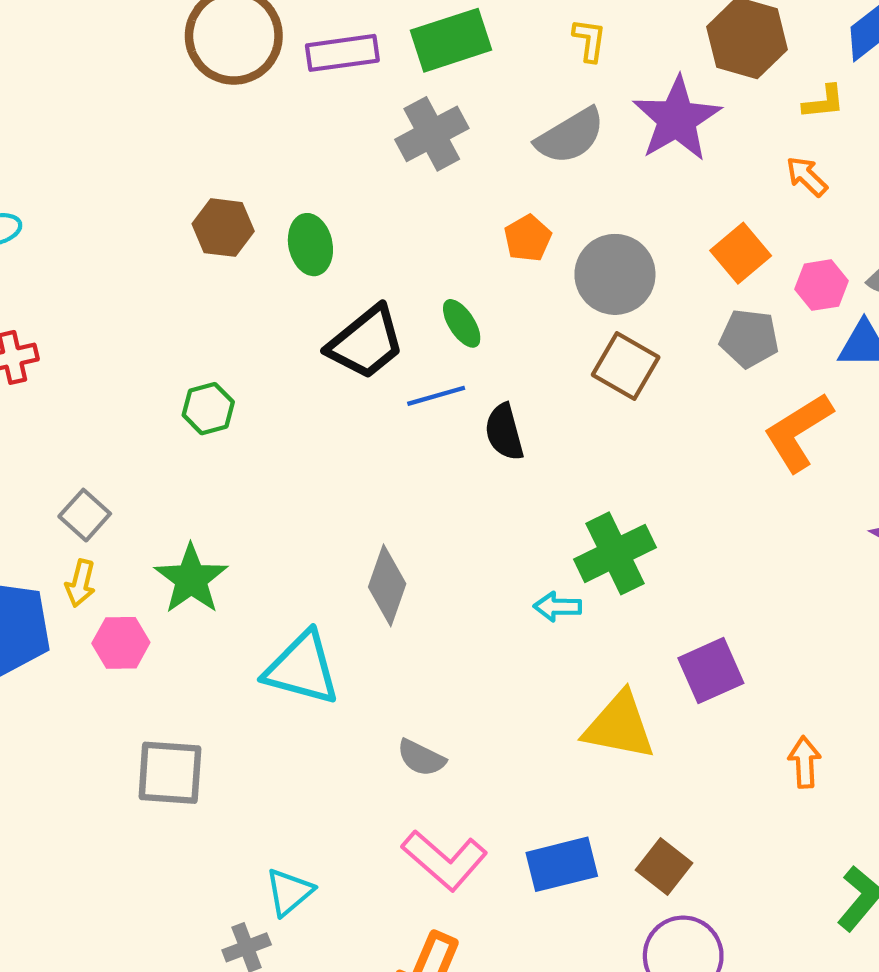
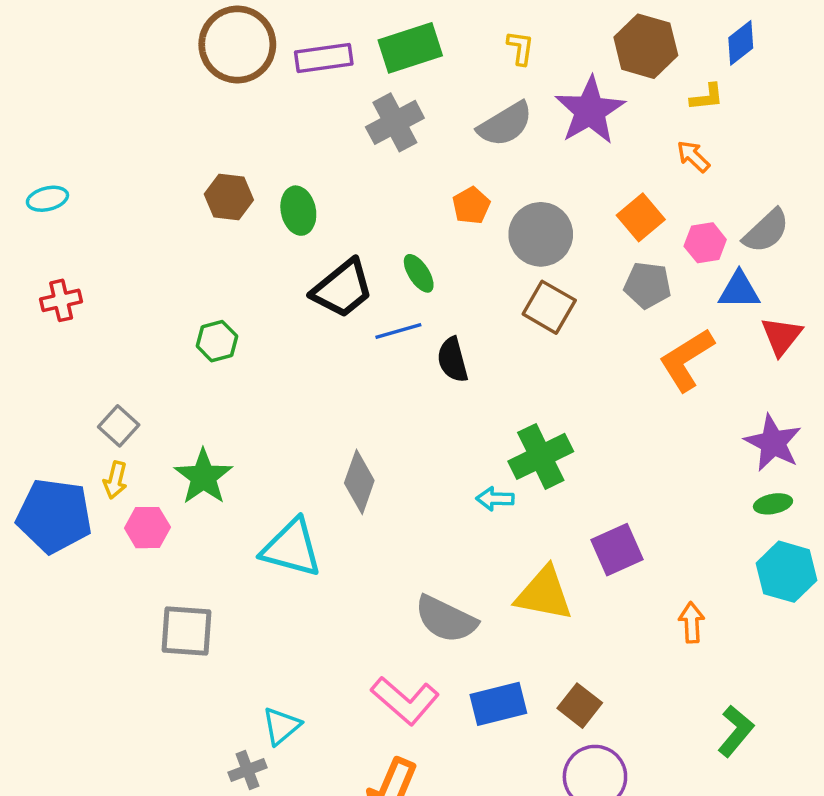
gray semicircle: (421, 758) -> (446, 619), moved, size x1.6

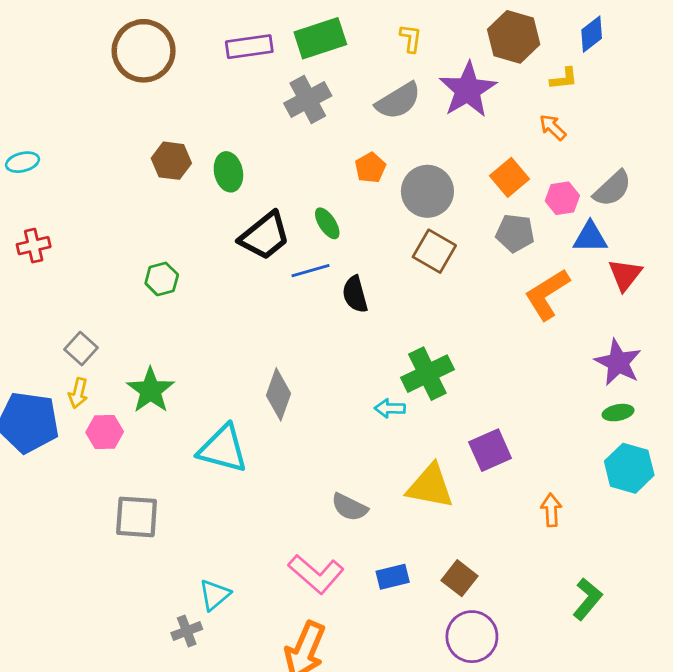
brown circle: (237, 44) -> (144, 51), moved
gray semicircle: (446, 619) -> (349, 507), size x0.7
blue rectangle: (498, 704) -> (393, 577), size x0.7

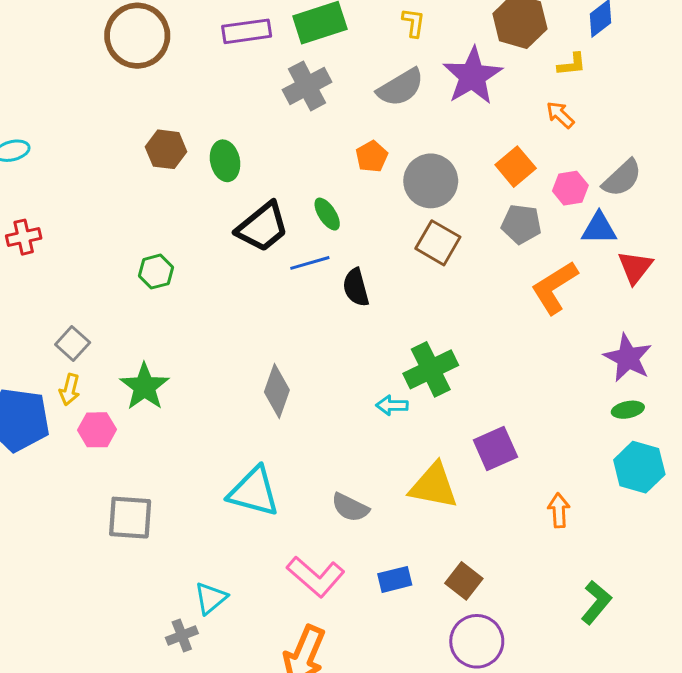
cyan triangle: (223, 449) -> (254, 492), moved

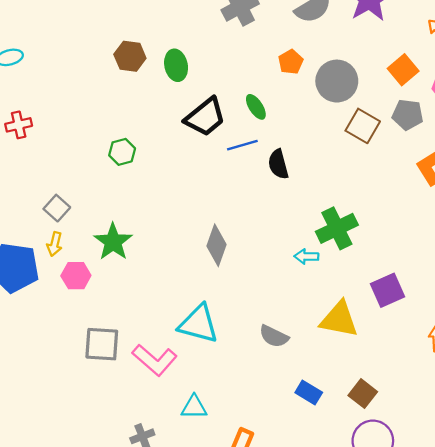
brown square: (438, 243) -> (363, 126), moved
pink L-shape: (316, 577) -> (155, 360), moved
blue rectangle: (395, 579) -> (309, 392), turned 45
cyan triangle: (211, 598) -> (194, 407), moved, turned 40

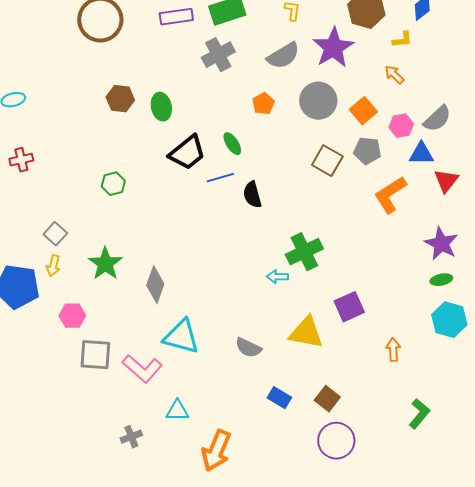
gray circle: (337, 81) -> (318, 101), moved
gray diamond: (217, 245) -> (155, 285), moved
pink hexagon: (76, 276) -> (72, 316), moved

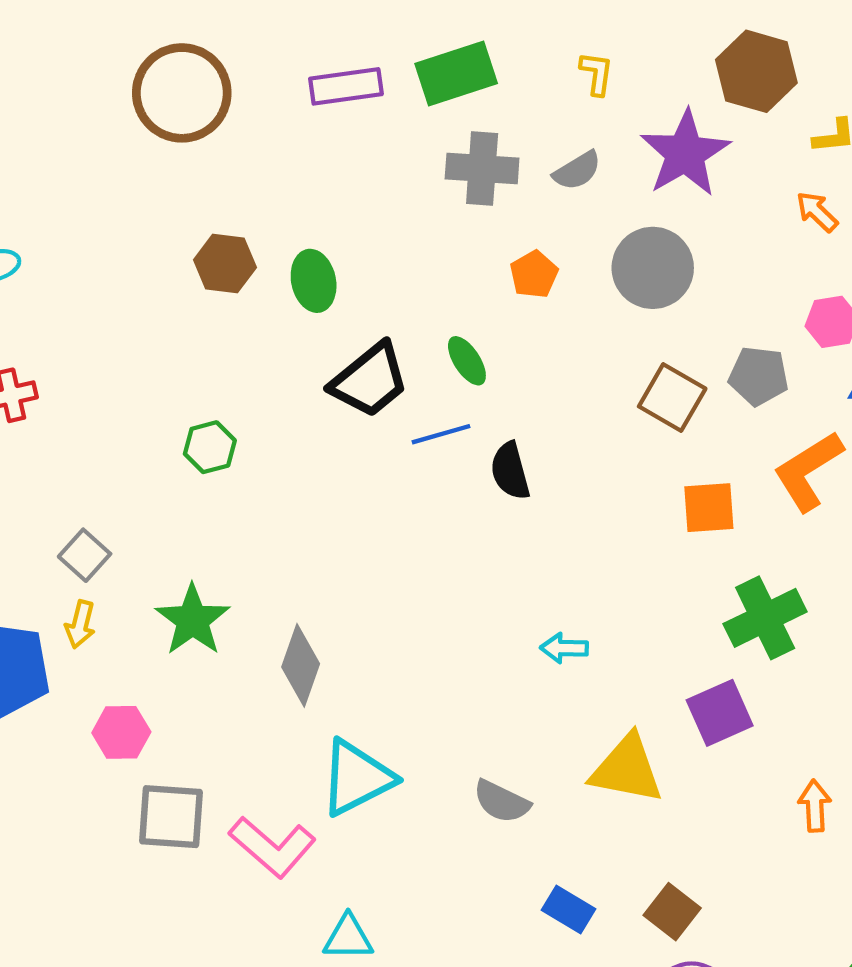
gray cross: (218, 55) -> (482, 169), moved, turned 32
gray semicircle: (283, 56) -> (577, 171), size x0.7
orange square: (363, 111) -> (709, 508), moved, turned 36
green cross: (304, 252) -> (765, 618), moved
cyan triangle: (181, 337) -> (357, 778), turned -42

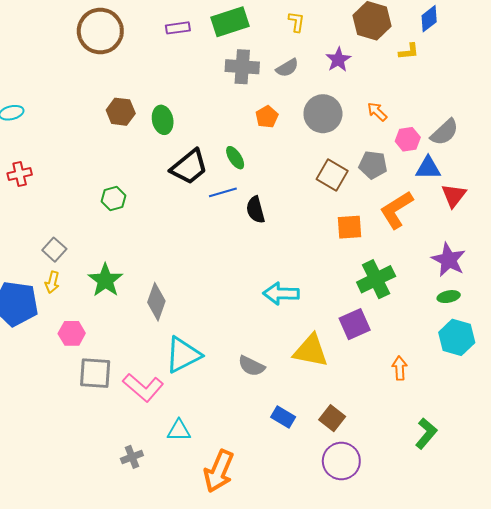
purple rectangle: (346, 86) -> (178, 28), size x0.7
purple star: (685, 153) -> (338, 60), size x0.6
orange arrow: (817, 212) -> (377, 112), moved
cyan arrow: (564, 648) -> (281, 293), size x1.6

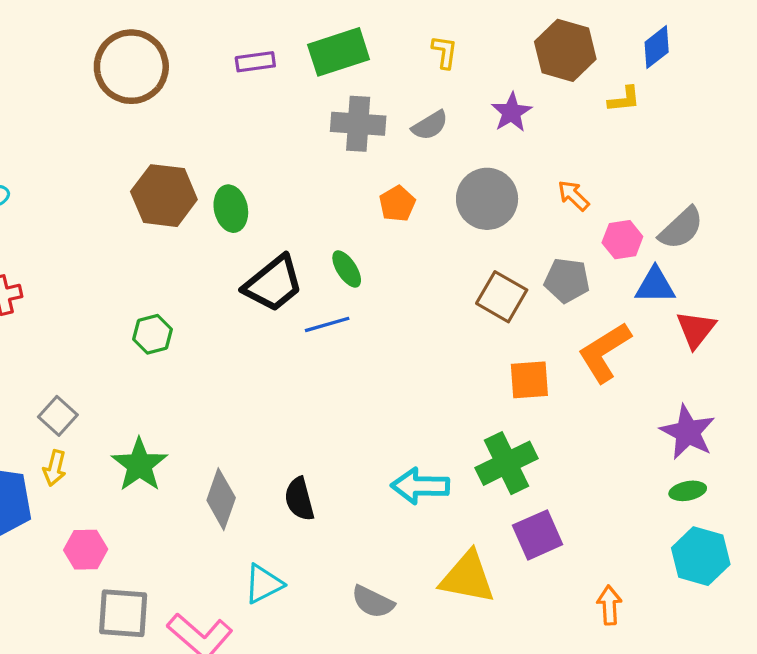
brown hexagon: (121, 112) -> (164, 196), size x1.4
black semicircle: (256, 210) -> (299, 499), moved
green cross: (376, 279) -> (507, 463), moved
cyan triangle: (183, 355) -> (263, 584), size x0.7

